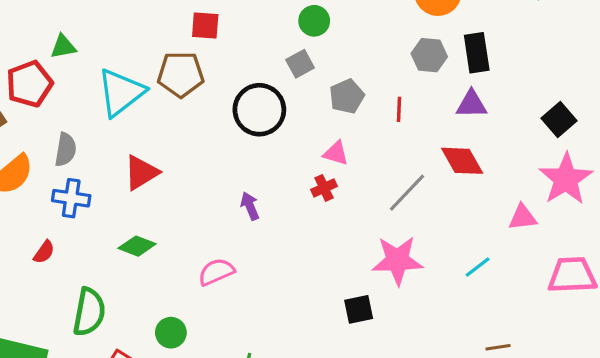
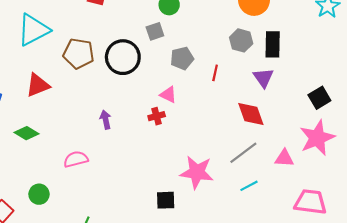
brown pentagon: (181, 74) -> (79, 54), moved
purple triangle: (471, 104) -> (263, 78), turned 45
gray line: (407, 193) -> (243, 153), moved

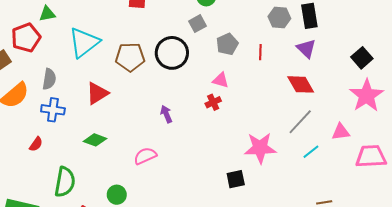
pink triangle: (284, 158) -> (341, 132), moved

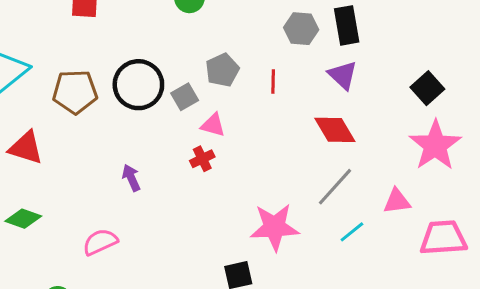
gray square: (197, 24) -> (185, 97), moved
red triangle: (97, 93) -> (26, 148), turned 50

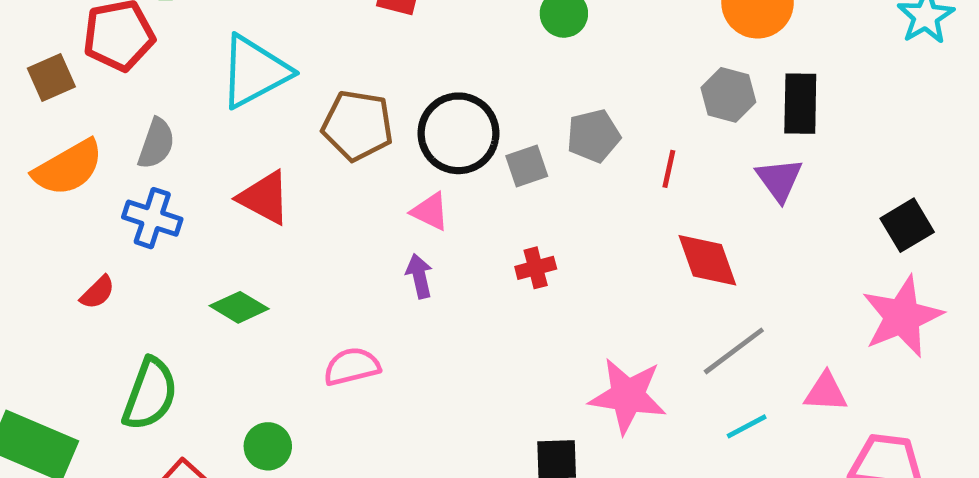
pink triangle: (213, 125) -> (430, 211), moved
red diamond: (335, 130) -> (707, 260), moved

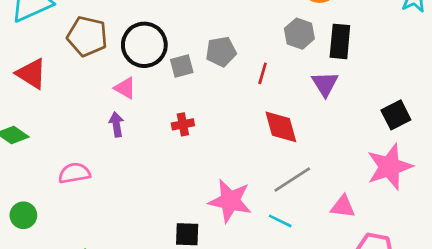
cyan line: (747, 426) -> (280, 221), moved, turned 50

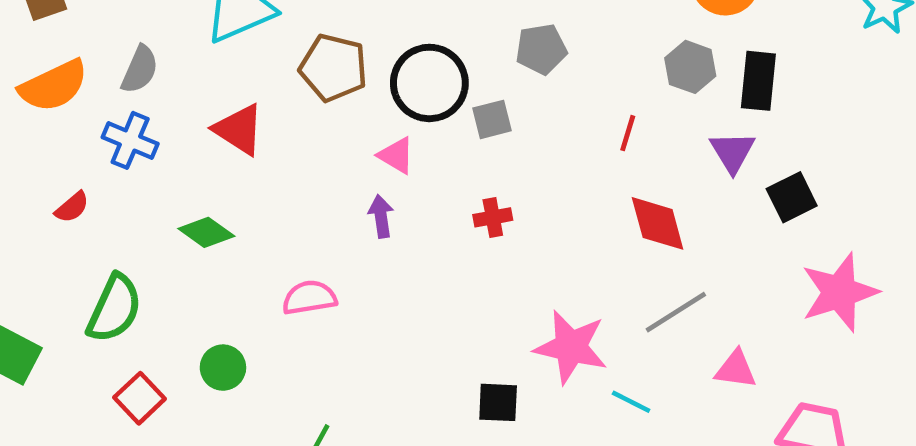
gray pentagon: (221, 52) -> (541, 49), moved
black square: (396, 115) -> (792, 197), moved
pink triangle: (343, 207) -> (736, 369), moved
cyan line: (280, 221) -> (631, 402), moved

